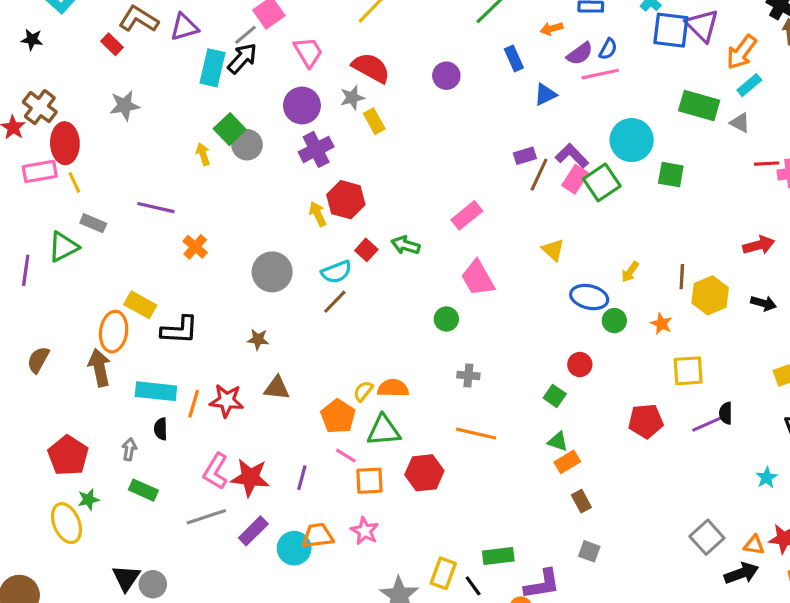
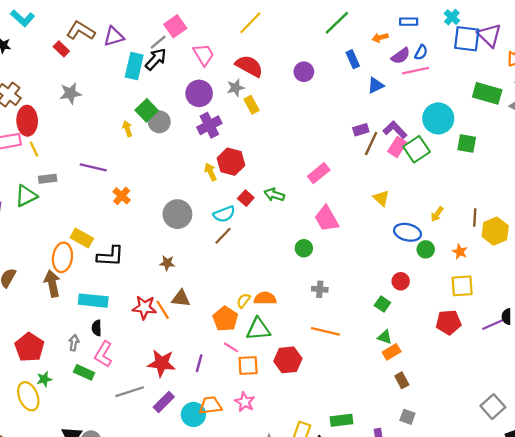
gray rectangle: (93, 223) -> (48, 179), turned -30
yellow square: (688, 371) -> (462, 286), moved
orange line: (194, 404) -> (163, 310), moved, turned -48
pink L-shape: (216, 471) -> (103, 354), moved

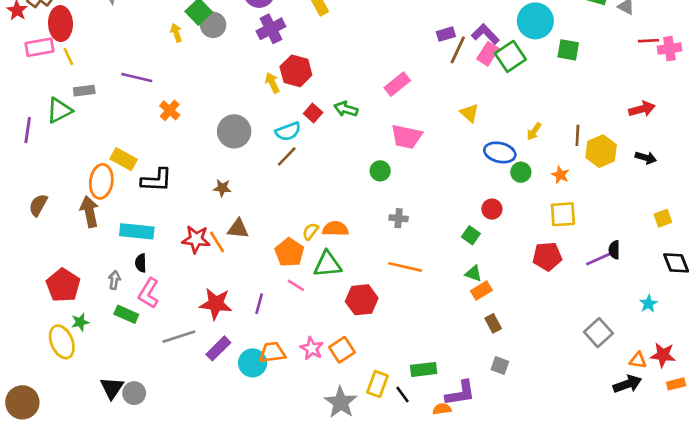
pink trapezoid: (327, 219) -> (406, 137), turned -48
orange square: (248, 366) -> (342, 350), moved, turned -30
gray square: (493, 407) -> (598, 333), moved

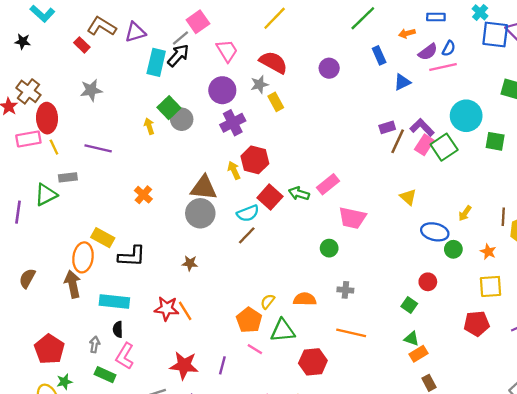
purple line: (137, 77) -> (98, 148), moved
pink rectangle: (397, 84) -> (328, 184), moved
red square: (313, 113) -> (270, 197), size x1.5
brown triangle: (238, 229) -> (204, 188), moved, size x1.4
orange semicircle: (335, 229) -> (305, 299), moved

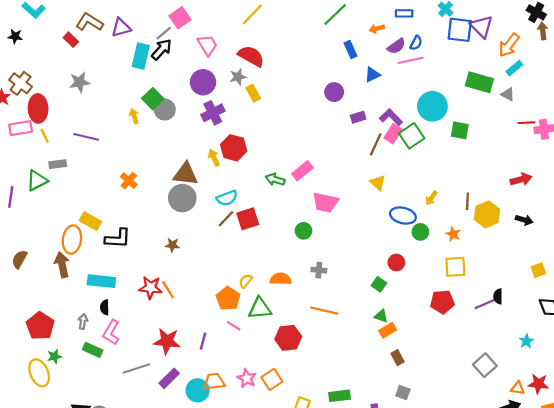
purple circle: (329, 68) -> (334, 92), moved
brown line: (398, 141) -> (376, 145), moved
red square: (270, 197) -> (248, 219), moved, turned 30

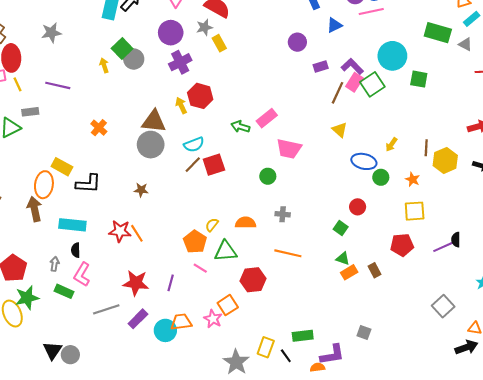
green star: (54, 356) -> (27, 298), size x1.6
brown rectangle: (397, 358) -> (374, 270), moved
orange square: (272, 379) -> (228, 305), moved

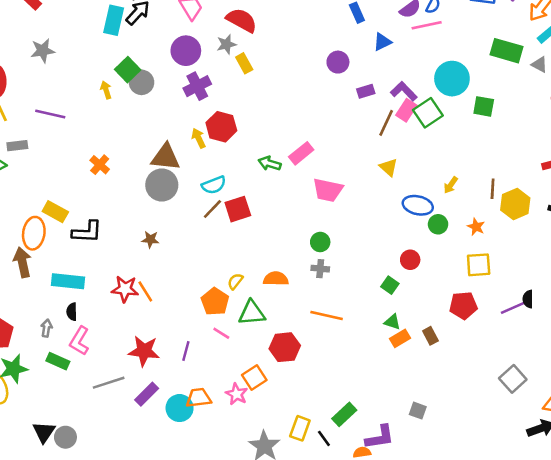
green circle: (268, 176) -> (320, 242), moved
green rectangle: (303, 336) -> (344, 414), turned -36

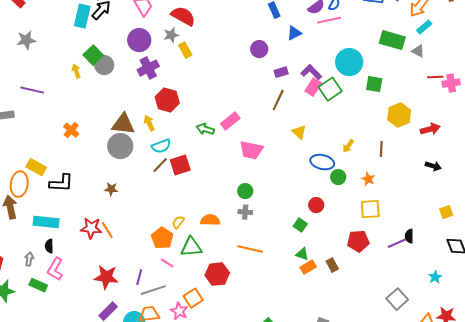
brown line: (386, 123) -> (278, 100), moved
yellow arrow: (199, 138) -> (149, 123), moved
yellow hexagon: (515, 204) -> (399, 115), moved
gray line: (109, 383) -> (153, 290), moved

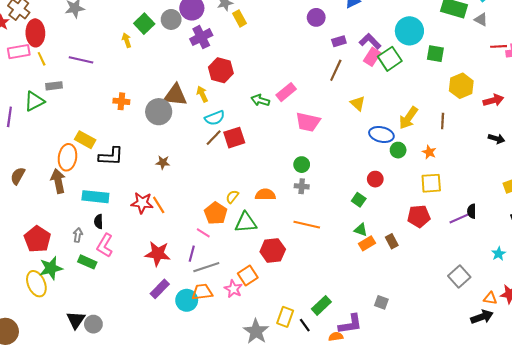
gray circle: (104, 65) -> (171, 19), moved
orange cross: (71, 130) -> (121, 101), turned -35
gray circle: (120, 146) -> (159, 112), moved
yellow arrow: (348, 146) -> (408, 118), size x1.6
pink line: (167, 263) -> (203, 233), moved

